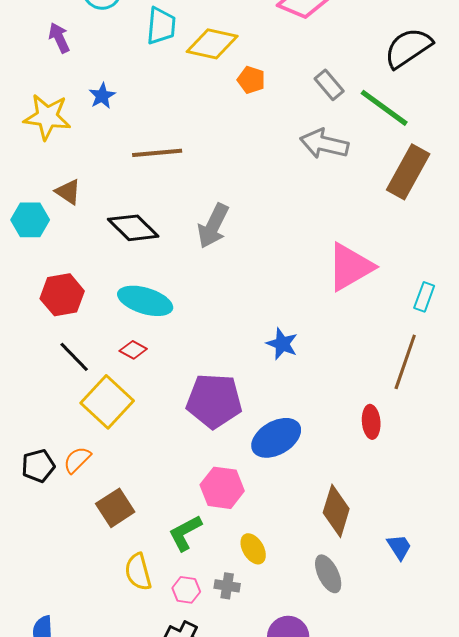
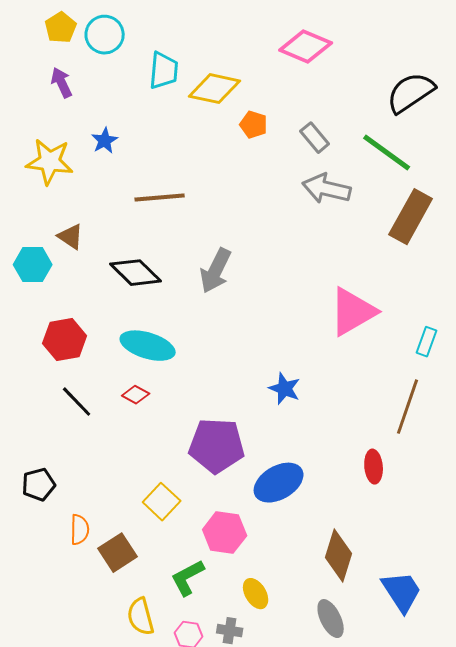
gray rectangle: (329, 85) -> (315, 138), moved
yellow square: (107, 402) -> (162, 502), moved, size x0.7
orange semicircle: (77, 460) -> (80, 530), moved, turned 136
black pentagon: (38, 466) -> (39, 485), moved
blue trapezoid: (399, 547) -> (402, 592), size x1.6

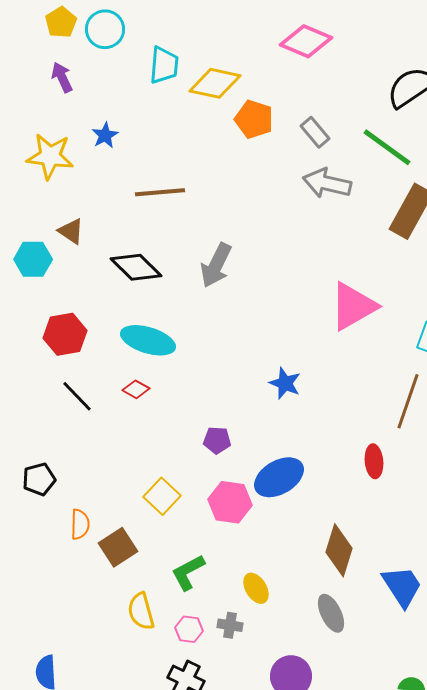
orange pentagon: (254, 125) -> (254, 119), size x1.4
purple pentagon: (217, 446) -> (217, 440), size x0.5
pink hexagon: (225, 533) -> (230, 502), moved

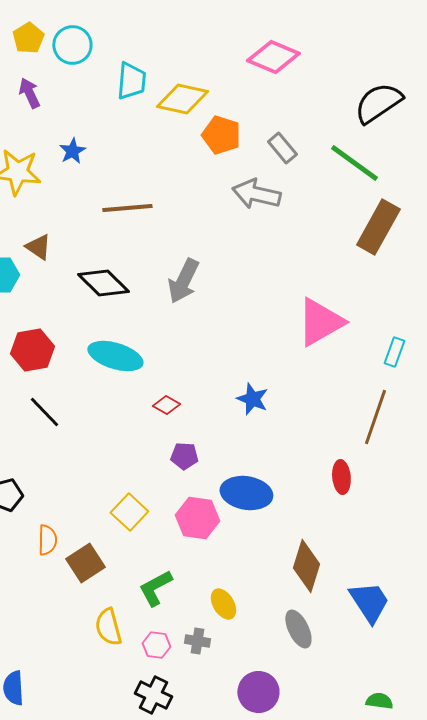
gray arrow: (327, 183) -> (256, 194), moved
red diamond: (136, 389) -> (166, 405), moved
blue ellipse: (279, 477) -> (246, 493), turned 39

